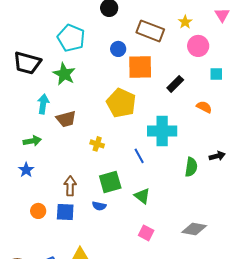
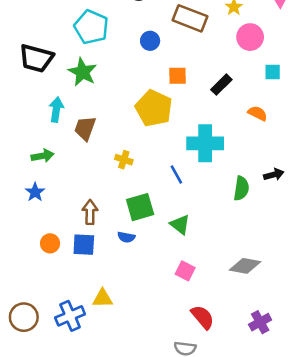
orange square: (140, 67) -> (178, 76), moved, size x0.6
brown trapezoid: (66, 119) -> (85, 128), turned 125

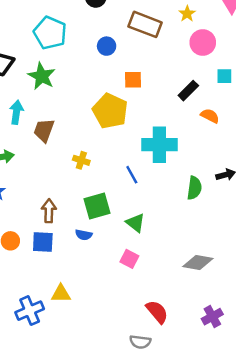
black rectangle: (221, 85) -> (188, 91), moved
pink square: (185, 271) -> (129, 259), moved

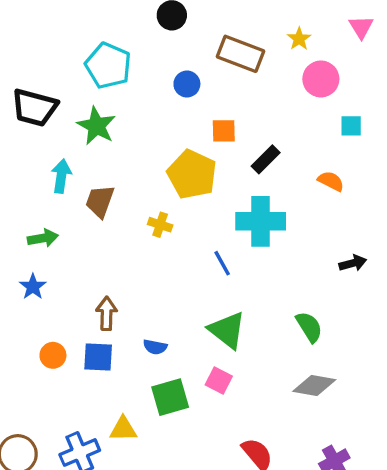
black rectangle: (188, 91) -> (266, 159), moved
yellow cross: (81, 160) -> (160, 225), moved
green semicircle: (194, 188) -> (309, 327), moved, turned -40
green square: (97, 206) -> (170, 397), moved
green triangle: (135, 223) -> (227, 330), size x1.4

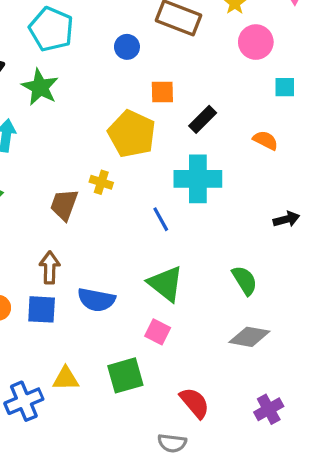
brown trapezoid: (100, 201) -> (64, 205), moved
blue semicircle: (155, 347) -> (96, 300), size x1.6
green square: (170, 397) -> (125, 375), moved

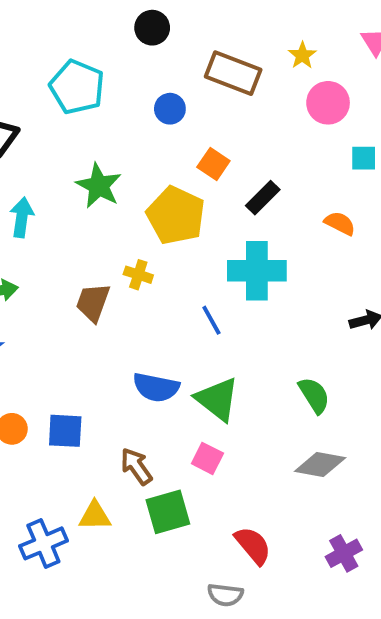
green star: (40, 87) -> (99, 186), moved
orange square: (162, 92) -> (213, 164), turned 35
brown arrow: (50, 268) -> (136, 466), moved, turned -36
blue semicircle: (96, 300) -> (156, 387), moved

